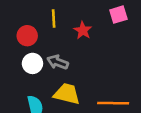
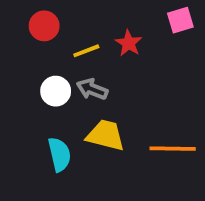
yellow line: (54, 19) -> (86, 51), moved, turned 72
red circle: (27, 36) -> (44, 26), moved

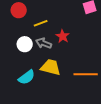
red star: (129, 43) -> (63, 36), moved
cyan semicircle: (59, 154) -> (27, 77), turned 66

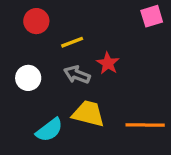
white circle: (25, 44) -> (28, 78), moved

